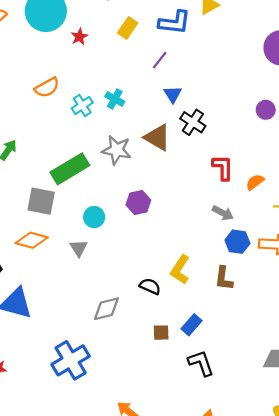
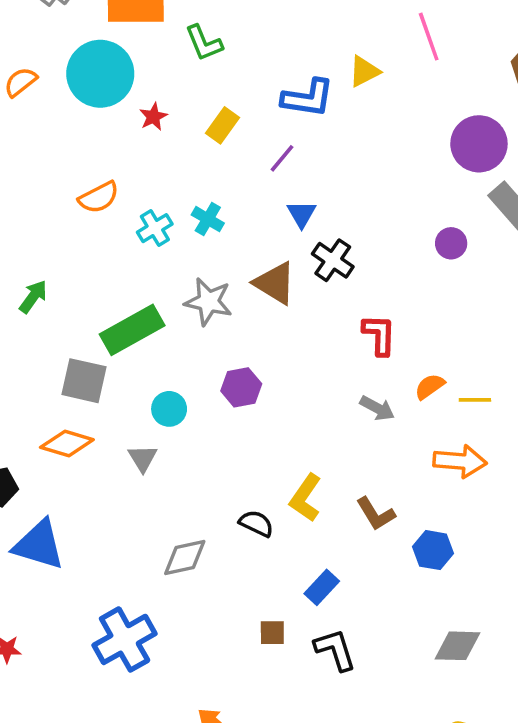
yellow rectangle: (128, 28) -> (222, 125), moved
orange semicircle: (255, 182) -> (430, 386), moved
blue hexagon: (237, 242) -> (433, 550), moved
brown L-shape: (224, 278) -> (376, 514), turned -40
brown square: (161, 333) -> (272, 633), moved

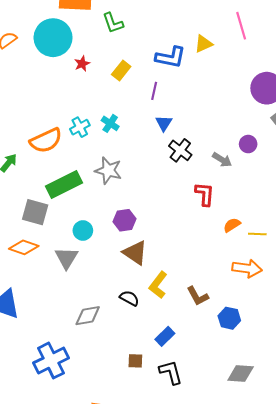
purple line: (282, 158) -> (154, 91), turned -30
orange semicircle: (99, 197) -> (46, 141), moved, size x1.4
brown triangle: (275, 283) -> (135, 253), moved
gray arrow: (377, 408) -> (222, 160), moved
gray triangle: (143, 458) -> (66, 258), size x1.4

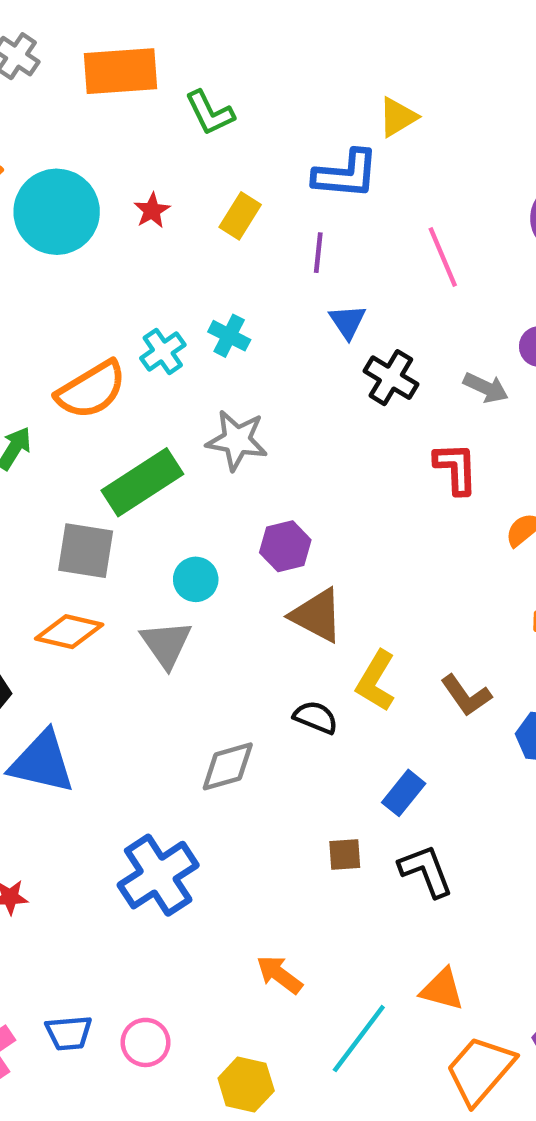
pink line: (241, 26) -> (443, 257), moved
cyan circle: (53, 38) -> (57, 212), moved
yellow triangle: (203, 44) -> (398, 117), moved

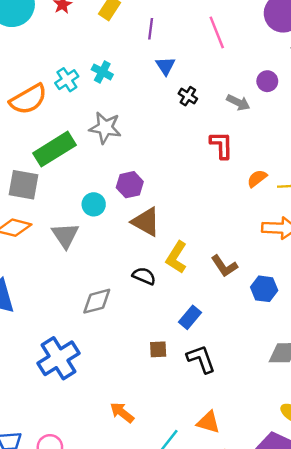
black cross: (391, 378) -> (188, 96), size x0.7
cyan circle: (196, 579) -> (94, 204), moved

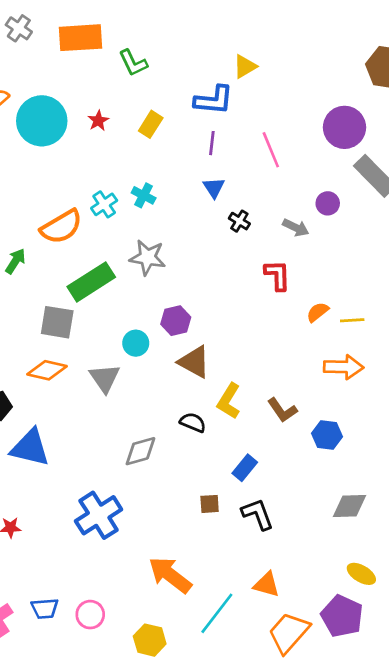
purple line: (151, 29) -> (212, 143), moved
orange arrow: (122, 413) -> (170, 575), size x1.6

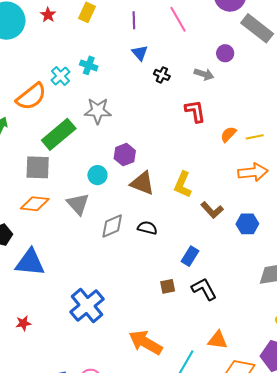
yellow L-shape: (229, 401) -> (183, 185), moved
gray diamond: (140, 451) -> (112, 226), moved

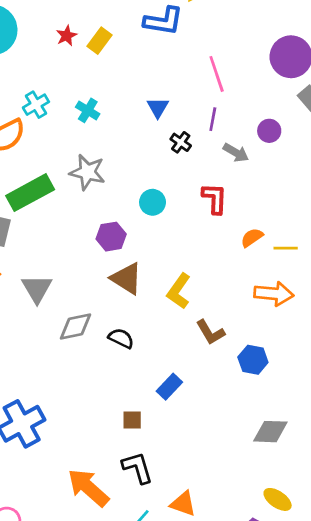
red star: (48, 15) -> (67, 36), moved
purple line: (134, 20) -> (213, 119), moved
cyan cross: (61, 76) -> (36, 105), moved
cyan circle: (97, 175) -> (153, 202), moved
black L-shape: (204, 289) -> (138, 468), moved

